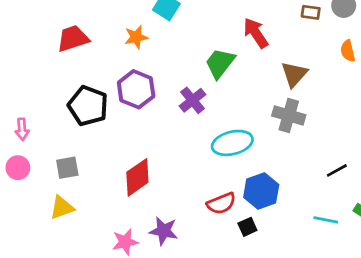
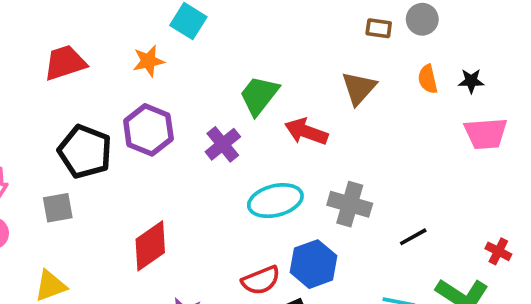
red arrow: (256, 33) -> (306, 132), moved, turned -36
brown triangle: (294, 74) -> (359, 88), moved
gray cross: (289, 115) -> (350, 204), moved
gray square: (67, 168) -> (58, 208), moved

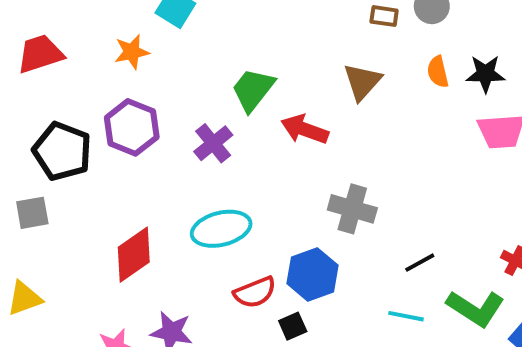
black star: (471, 81) -> (485, 74), size x1.4
cyan ellipse: (275, 201) -> (221, 229), moved
black line: (413, 237) -> (420, 263), moved

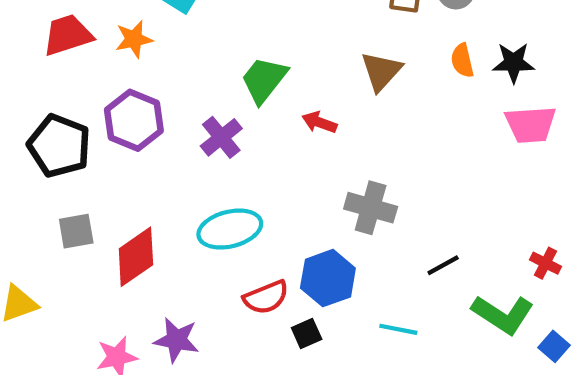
red trapezoid: (40, 54) -> (68, 35), moved
red arrow: (305, 129) -> (319, 122), size x0.7
gray square: (32, 213) -> (76, 231), moved
cyan line: (406, 316) -> (398, 329), moved

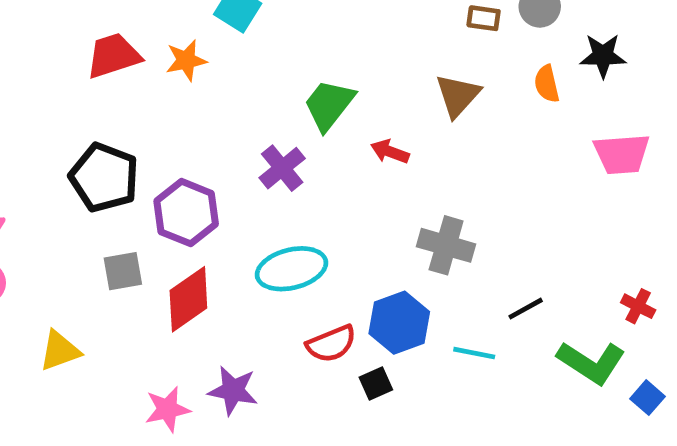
black star: (513, 63) -> (603, 56), moved
purple hexagon: (134, 120) -> (186, 213), moved
cyan line: (398, 329) -> (474, 353), moved

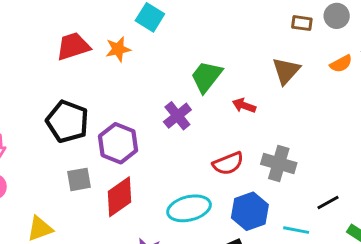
orange semicircle: (547, 84) -> (341, 64), turned -105
cyan ellipse: (292, 269) -> (189, 208), moved
red semicircle: (331, 344) -> (228, 163), moved

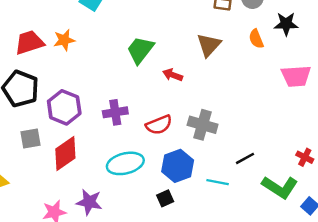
red trapezoid: (73, 46) -> (29, 43), moved
orange star: (118, 49) -> (64, 40), moved
orange semicircle: (341, 64) -> (256, 39), turned 96
purple cross: (177, 116) -> (115, 112), moved, turned 30

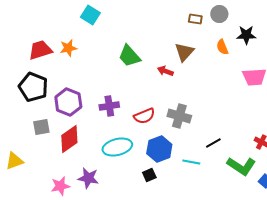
green trapezoid: (140, 50) -> (129, 56), turned -80
red arrow: (173, 75) -> (165, 71), moved

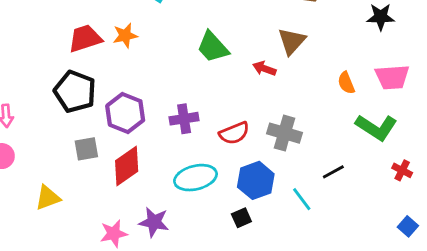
orange semicircle: (222, 47) -> (346, 83), moved
cyan line: (191, 162) -> (302, 199), turned 42
green L-shape: (241, 166) -> (376, 127), moved

